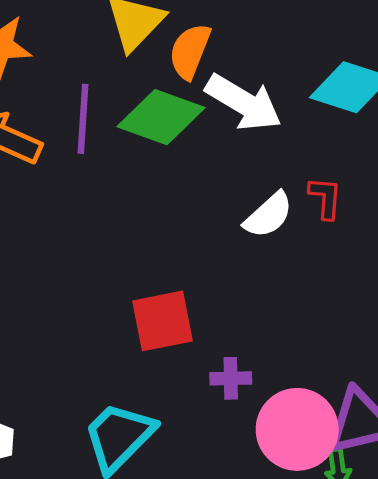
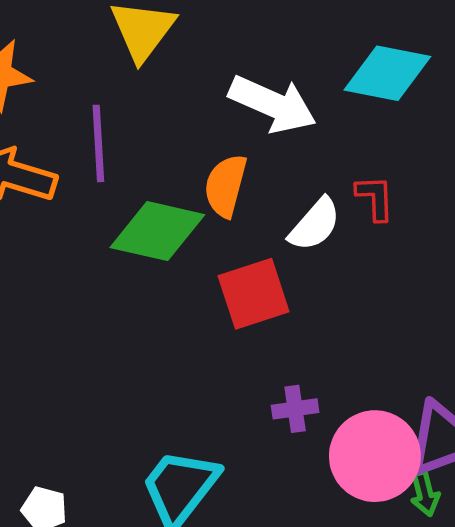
orange semicircle: (190, 51) -> (226, 186), moved
green diamond: (161, 117) -> (157, 231), moved
red square: (162, 321) -> (254, 294), moved

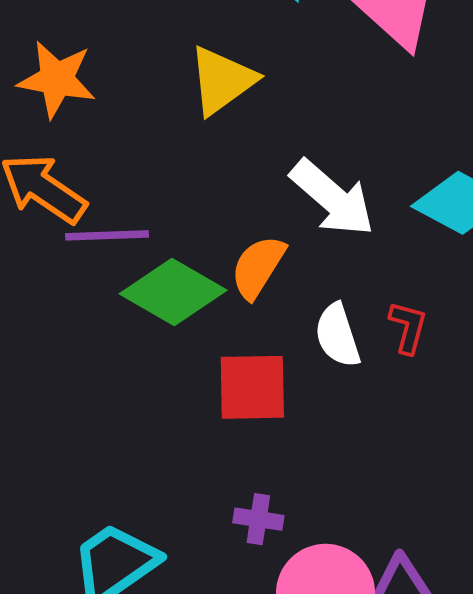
purple line: (98, 143) -> (107, 235), moved, turned 74
white semicircle: (315, 224) -> (338, 335), turned 104

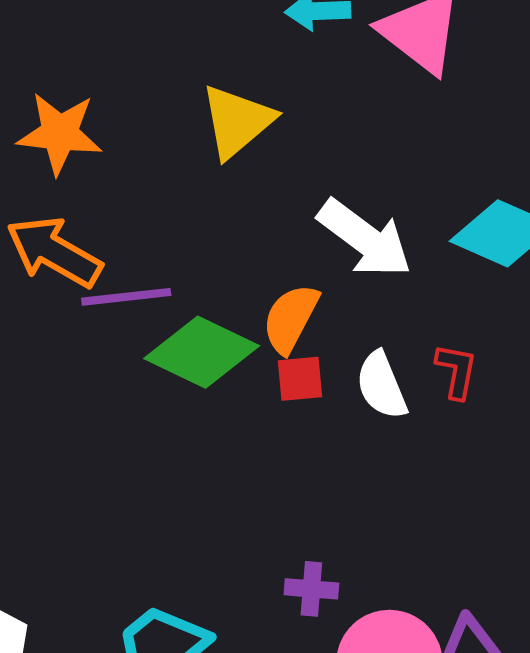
red square: (252, 387) -> (300, 379), moved, size x0.6

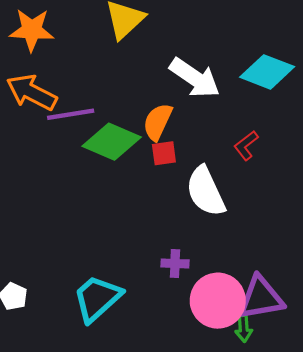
red L-shape: (457, 371) -> (246, 145), turned -136
white semicircle: (381, 385) -> (206, 191), moved, size x1.4

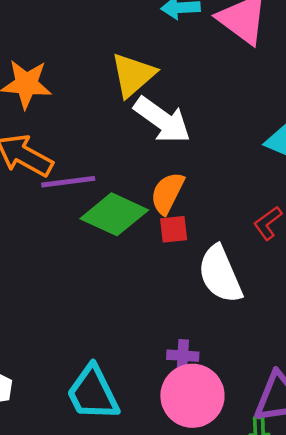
white arrow: (195, 78) -> (162, 120), moved
cyan trapezoid: (97, 298) -> (93, 393), turned -76
pink circle: (218, 301) -> (192, 396), moved

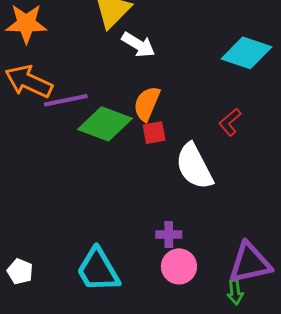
white arrow: (162, 120) -> (138, 45), size x0.7
pink circle: (192, 396) -> (179, 266), size x0.7

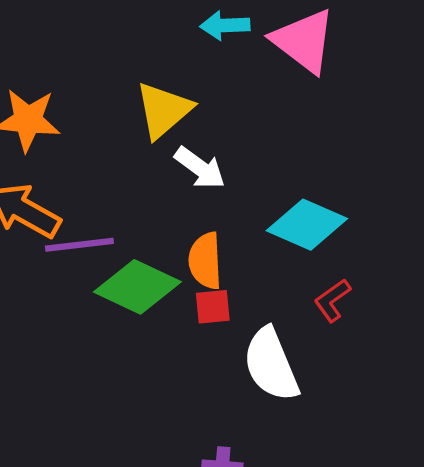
cyan diamond: (246, 53) -> (307, 225), moved
orange semicircle: (147, 104) -> (205, 261), turned -30

